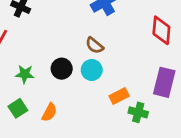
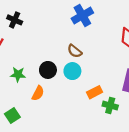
green square: (18, 108) -> (12, 116), moved
orange semicircle: (49, 112) -> (38, 93), moved

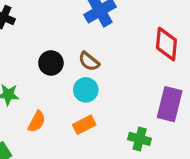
black circle: (48, 70) -> (51, 63), moved
orange rectangle: (95, 92) -> (84, 125), moved

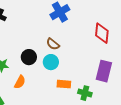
black circle: (51, 63) -> (29, 57), moved
orange rectangle: (84, 125) -> (64, 84), moved, turned 32

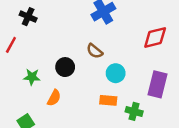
red diamond: (102, 33) -> (155, 37), turned 70
cyan circle: (51, 62) -> (116, 73), moved

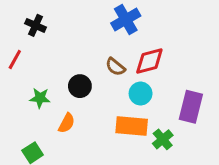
red diamond: (155, 37) -> (149, 61), moved
orange rectangle: (108, 100) -> (132, 126), size x1.5
green cross: (134, 111) -> (163, 139), turned 35

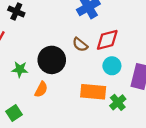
black circle: (80, 86) -> (52, 60), size x1.5
cyan circle: (141, 94) -> (112, 66), moved

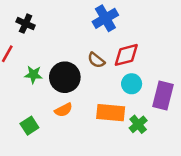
green star: (20, 69) -> (33, 75), moved
orange semicircle: (41, 89) -> (64, 110), moved, turned 35
green square: (14, 113) -> (29, 126), moved

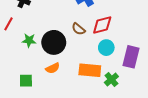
green square: (29, 126) -> (26, 81), turned 32

